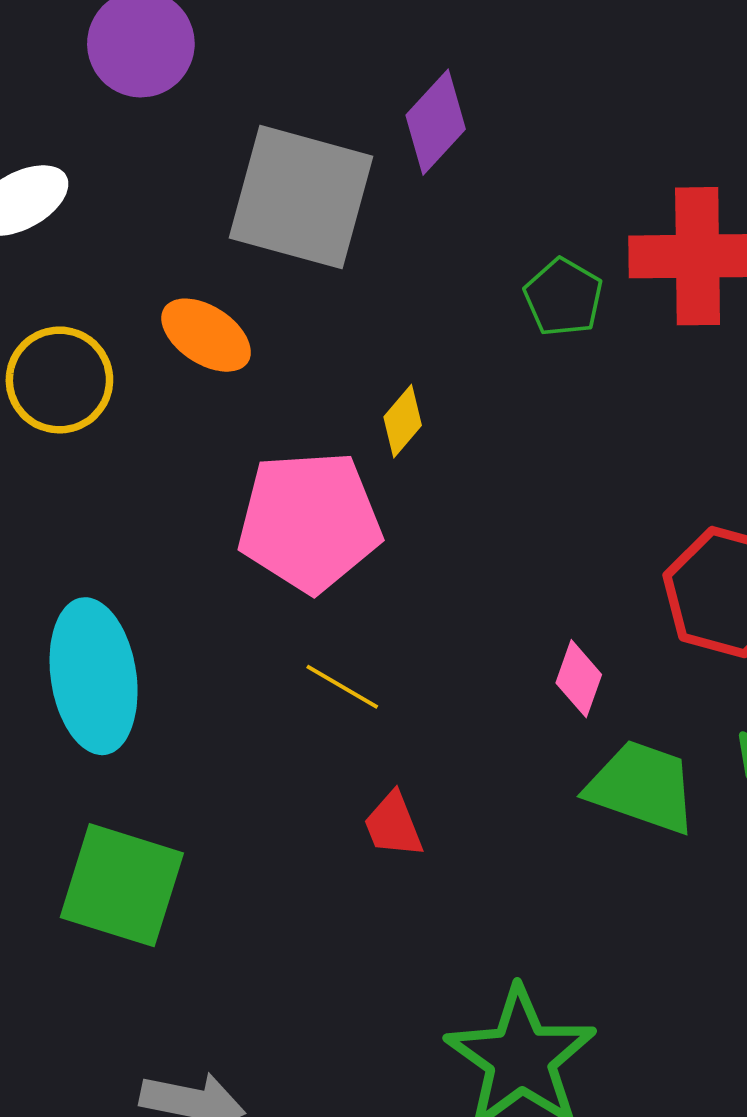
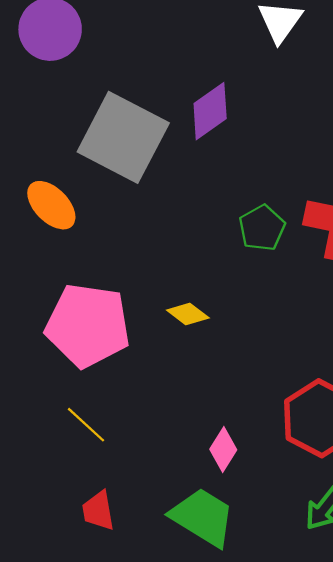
yellow diamond: (403, 421) -> (188, 314), moved, turned 75
green trapezoid: (642, 787) -> (203, 517), moved

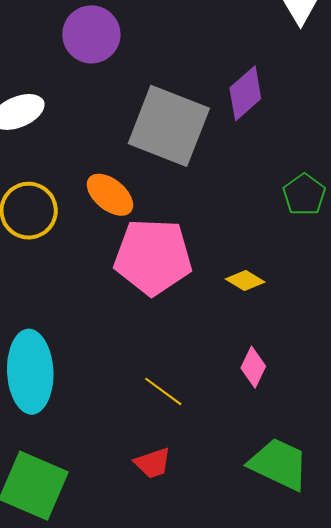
pink pentagon: (88, 325) -> (153, 257), moved
pink diamond: (223, 449) -> (253, 367), moved
red trapezoid: (98, 511) -> (153, 463), moved, turned -93

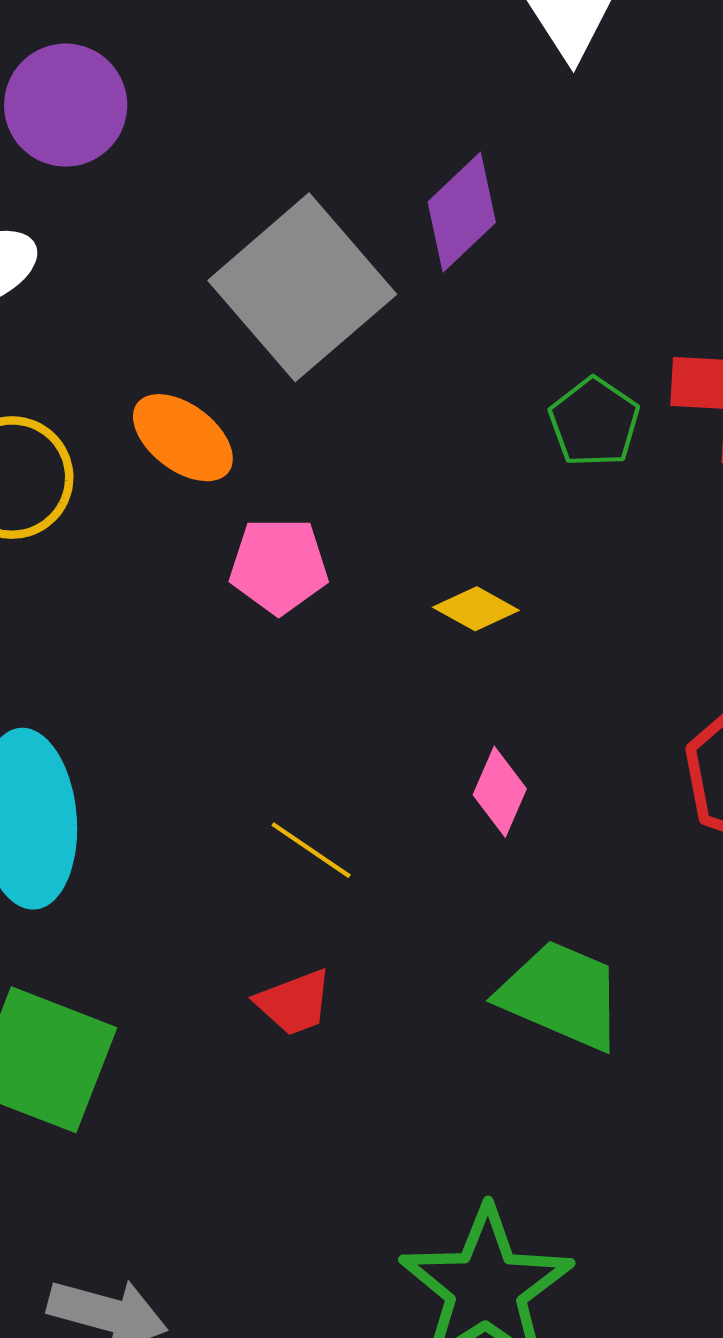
purple circle: (91, 34) -> (66, 105), moved
gray square: (169, 126) -> (302, 287), turned 30
pink pentagon: (153, 257) -> (279, 566), size x0.6

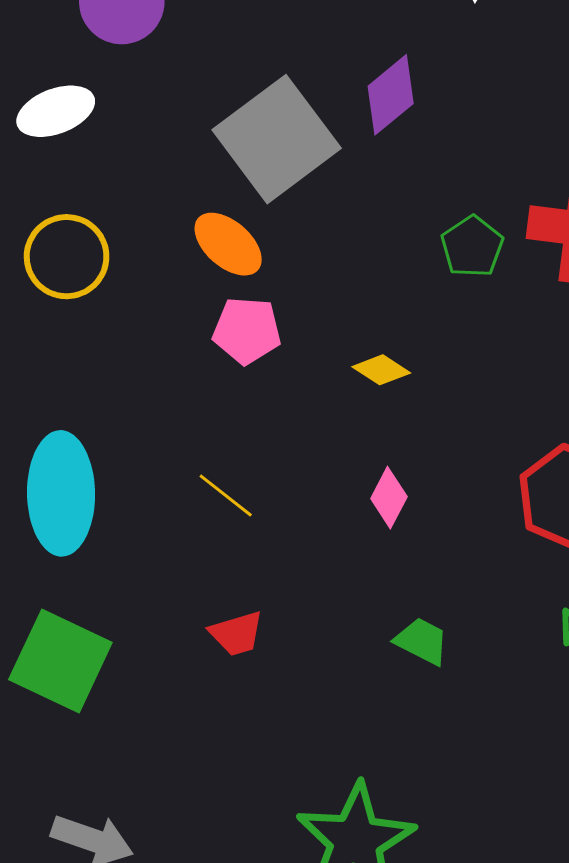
orange ellipse: (183, 438) -> (228, 244), moved
yellow line: (311, 850) -> (226, 495), moved
green trapezoid: (561, 995) -> (422, 641), size x0.6

